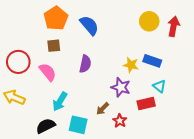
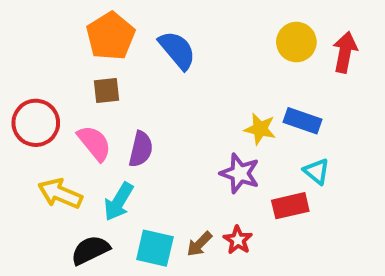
purple semicircle: (85, 64) -> (141, 149), moved
yellow arrow: (14, 97) -> (60, 194), moved
brown arrow: (103, 109) -> (199, 244), moved

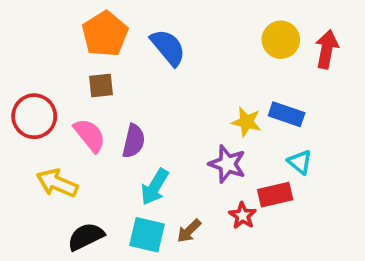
cyan arrow: (119, 202) -> (155, 187), moved
red star: (238, 240) -> (243, 216), moved

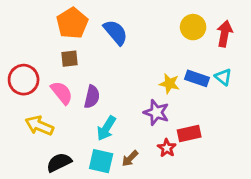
cyan triangle: (300, 162) -> (223, 77), moved

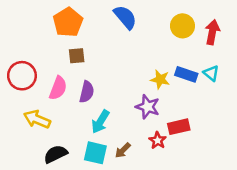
blue semicircle: (116, 32) -> (125, 17), moved
brown square: (70, 59) -> (77, 56), moved
pink semicircle: (62, 93) -> (58, 88), turned 60

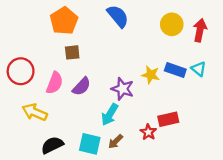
purple semicircle: (87, 92) -> (82, 86), turned 30
purple star: (148, 107) -> (123, 89), moved
cyan arrow: (100, 122) -> (110, 115), moved

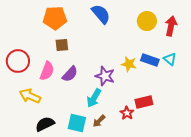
orange pentagon: (64, 21) -> (55, 18), turned 30

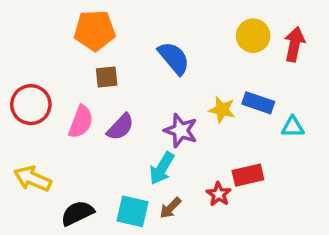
blue semicircle: (101, 14) -> (174, 58), moved
cyan triangle: (170, 59) -> (293, 127), moved, turned -40
yellow arrow: (30, 96) -> (33, 179), moved

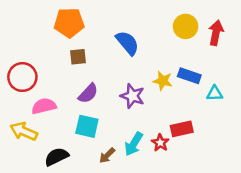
pink semicircle: (81, 122) -> (44, 106), moved, turned -125
cyan arrow: (162, 168) -> (134, 144), moved
brown arrow: (170, 208) -> (107, 155), moved
cyan square: (132, 211) -> (87, 126), moved

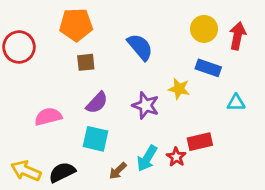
blue rectangle: (189, 76) -> (208, 68), moved
red circle: (22, 77) -> (19, 47), moved
yellow arrow: (24, 131) -> (26, 171), moved

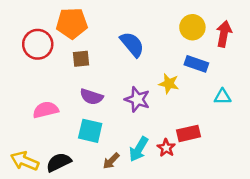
red circle: (19, 47) -> (38, 44), moved
purple semicircle: (97, 103) -> (91, 97), turned 65

